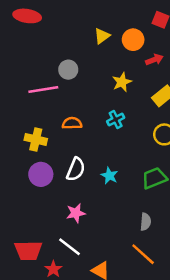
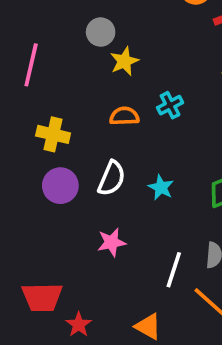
yellow star: (122, 82) -> (124, 61), moved
pink line: (43, 90) -> (31, 65), moved, turned -68
orange semicircle: (72, 123) -> (124, 116), moved
white line: (69, 247) -> (174, 270), moved, turned 70

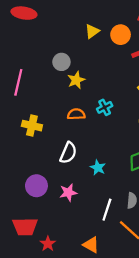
purple circle: (60, 186) -> (36, 186), moved
cyan star: (161, 187) -> (98, 168), moved

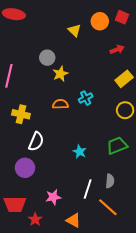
yellow triangle: (92, 31) -> (75, 30), turned -40
orange circle: (121, 35) -> (100, 21), moved
white semicircle: (68, 153) -> (36, 142), moved
pink star: (68, 193) -> (53, 197), moved

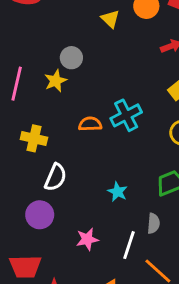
yellow star: (60, 74) -> (56, 81), moved
cyan cross: (86, 98) -> (126, 115), size x1.5
gray semicircle: (110, 181) -> (154, 223), moved
pink star: (53, 197) -> (87, 239), moved

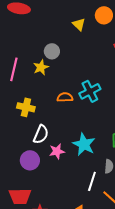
cyan star: (118, 192) -> (84, 144), size x1.6
pink star: (87, 239) -> (57, 151), moved

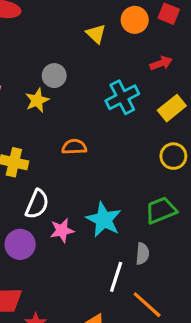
cyan cross: (90, 91) -> (122, 97), moved

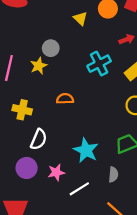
pink star: (62, 230) -> (56, 172), moved
white line: (116, 277) -> (79, 189), moved, turned 40

